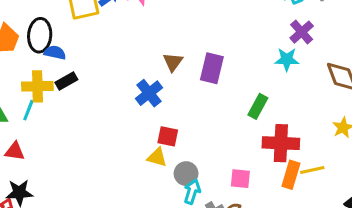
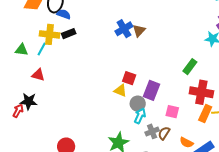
purple rectangle: (212, 68) -> (151, 90), moved
blue cross: (149, 93) -> (124, 29), moved
red triangle: (15, 151) -> (38, 75), moved

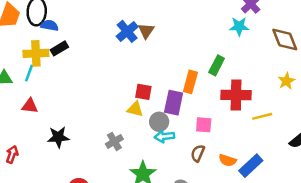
black star: (29, 101) -> (58, 137), moved
orange rectangle: (205, 114) -> (190, 82), moved
cyan arrow: (140, 116) -> (164, 136), turned -112
gray cross: (152, 131) -> (114, 141), moved

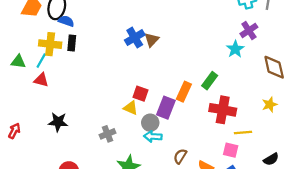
cyan star: (239, 26) -> (235, 49), turned 30
black rectangle: (59, 48) -> (72, 43), turned -63
red triangle: (30, 106) -> (41, 80), moved
pink square: (204, 125) -> (231, 150), moved

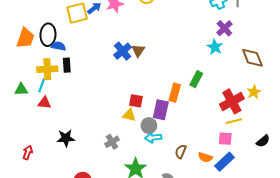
red cross: (223, 110) -> (232, 101), moved, turned -30

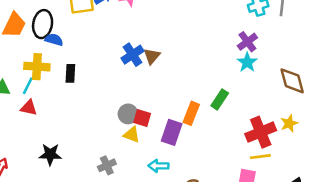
purple cross: (224, 28) -> (247, 42), moved
black rectangle: (67, 65) -> (70, 73), moved
gray circle: (149, 126) -> (128, 114), moved

